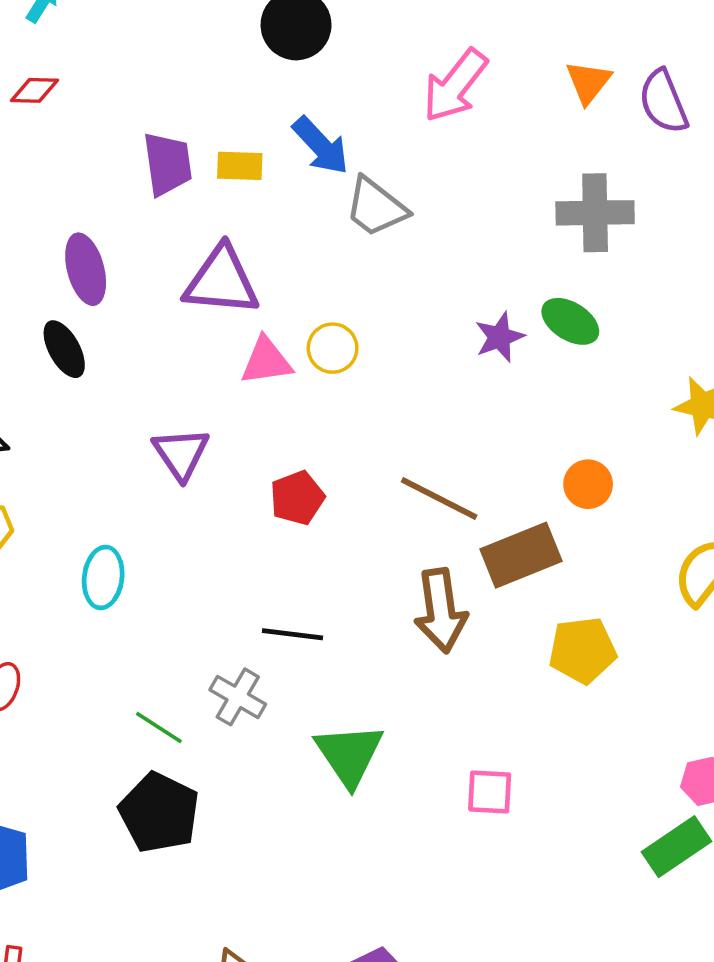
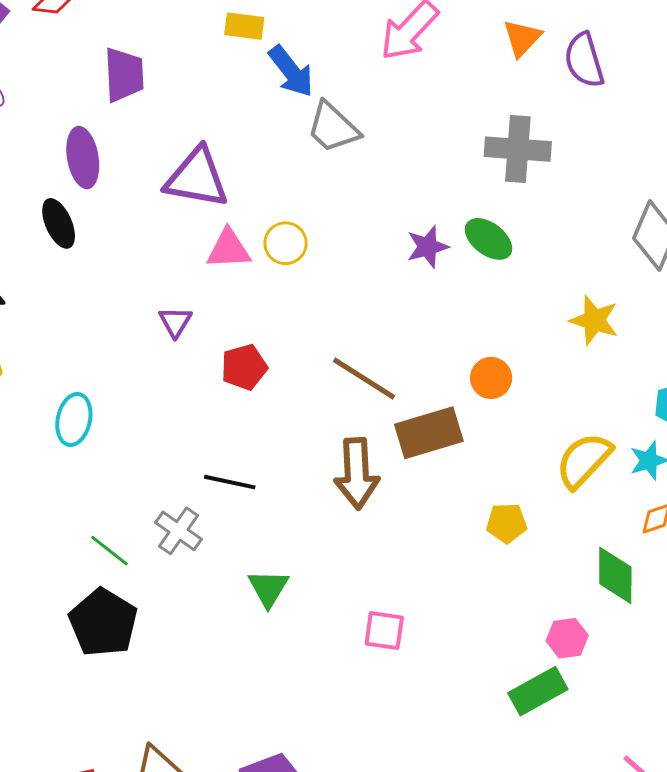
purple trapezoid: (167, 164) -> (124, 75), moved
yellow rectangle: (240, 166) -> (244, 26), moved
purple triangle: (181, 454) -> (175, 322), moved, size x0.7
yellow pentagon: (582, 650) -> (507, 523), moved, size x0.7
green triangle: (349, 755) -> (268, 588), size x0.7

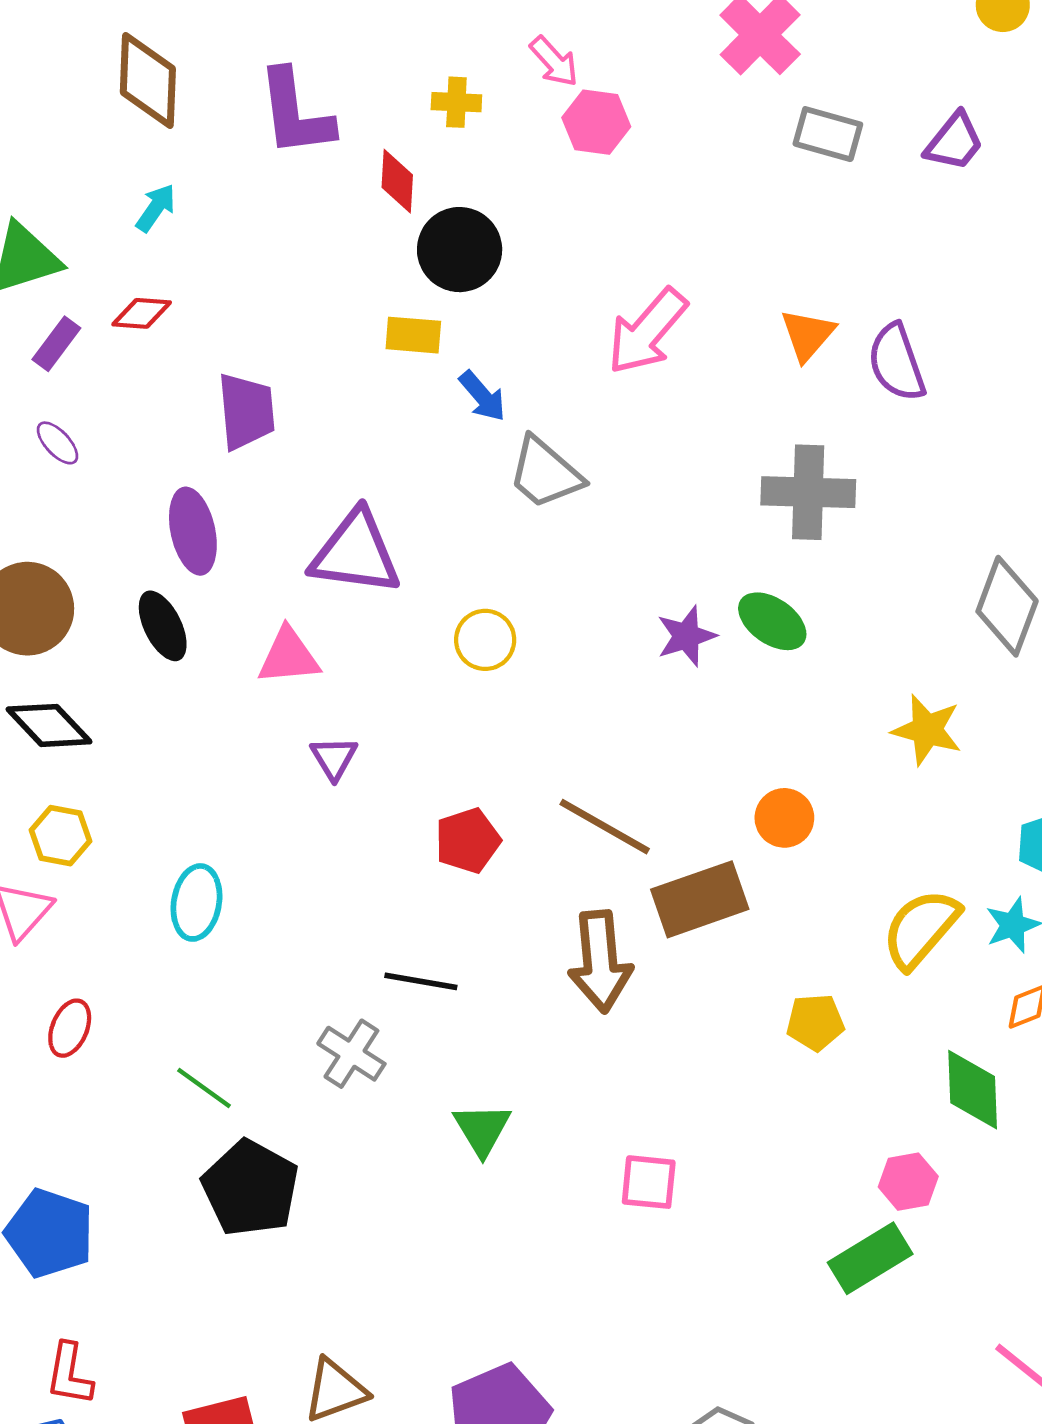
blue arrow: (291, 71) -> (482, 396), size x0.7
pink triangle: (228, 249) -> (289, 656), moved
red pentagon: (244, 367) -> (468, 841), moved
green line: (109, 551) -> (204, 1088), moved

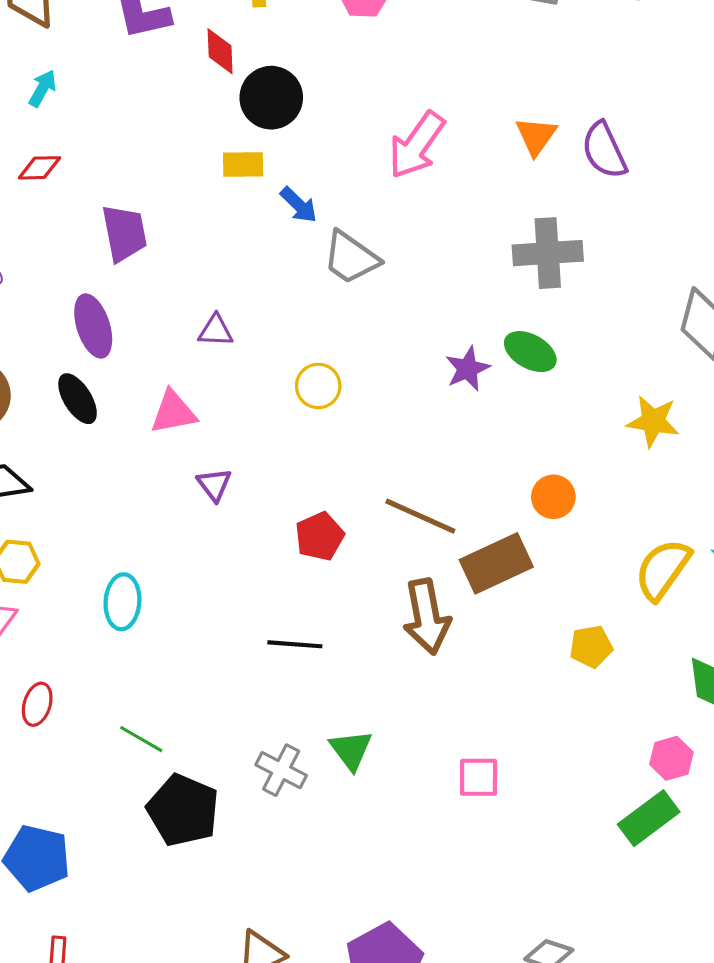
purple triangle: (355, 553) -> (216, 331), size x0.5
gray cross: (351, 1054) -> (281, 770), moved

